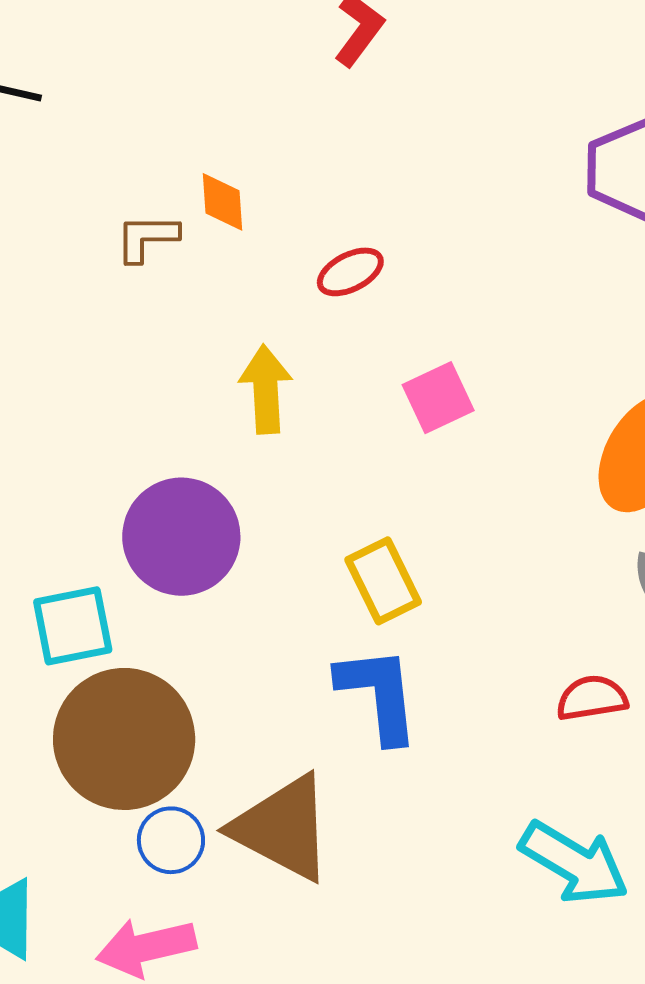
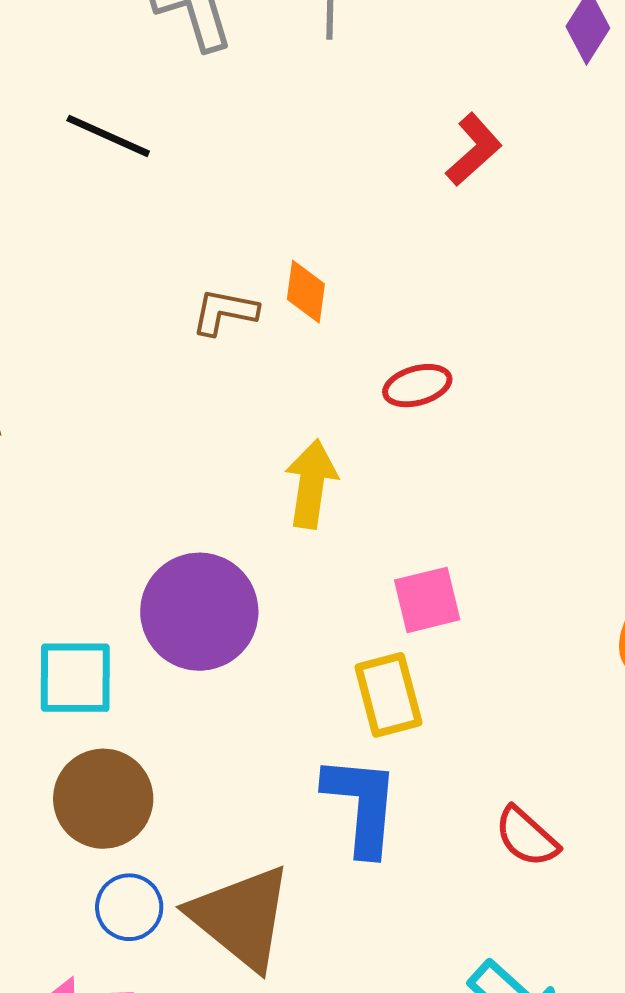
pink square: (438, 398) -> (427, 600), moved
red semicircle: (592, 698) -> (527, 837), moved, turned -140
brown circle: (124, 739) -> (103, 799), size x0.7

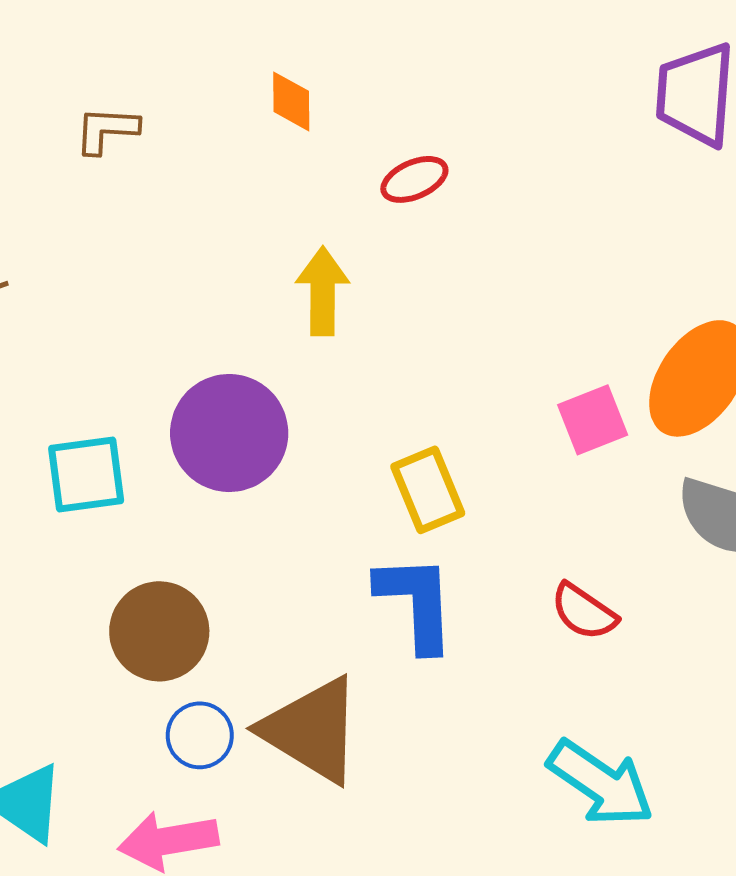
brown L-shape: (225, 312) -> (107, 130), moved
pink square: (427, 600) -> (593, 420), moved
cyan square: (75, 678) -> (86, 475), moved

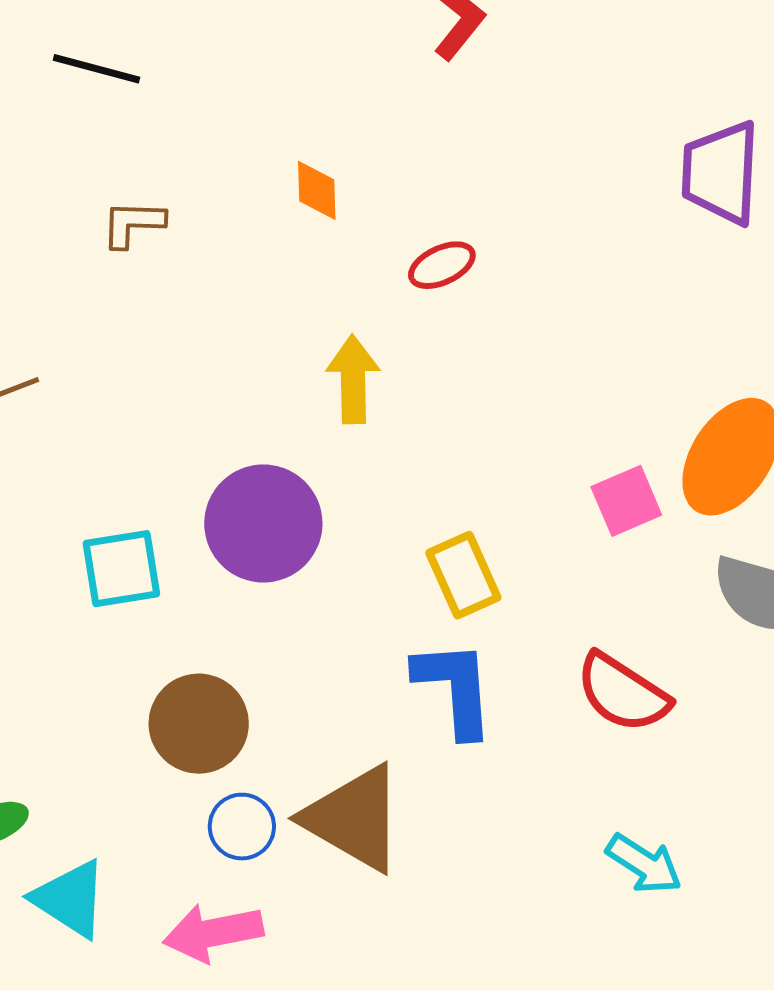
red semicircle: (584, 612) -> (623, 693), size x1.4
cyan arrow: (601, 783) -> (644, 864), size x0.7

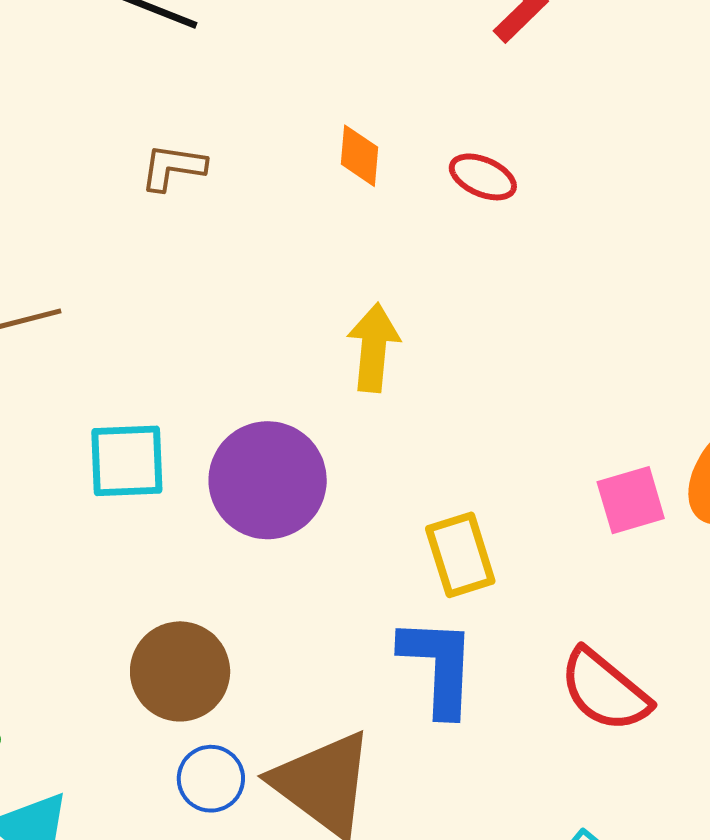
red ellipse: (442, 265) -> (483, 177), moved, turned 42
cyan square: (121, 569) -> (127, 461), moved

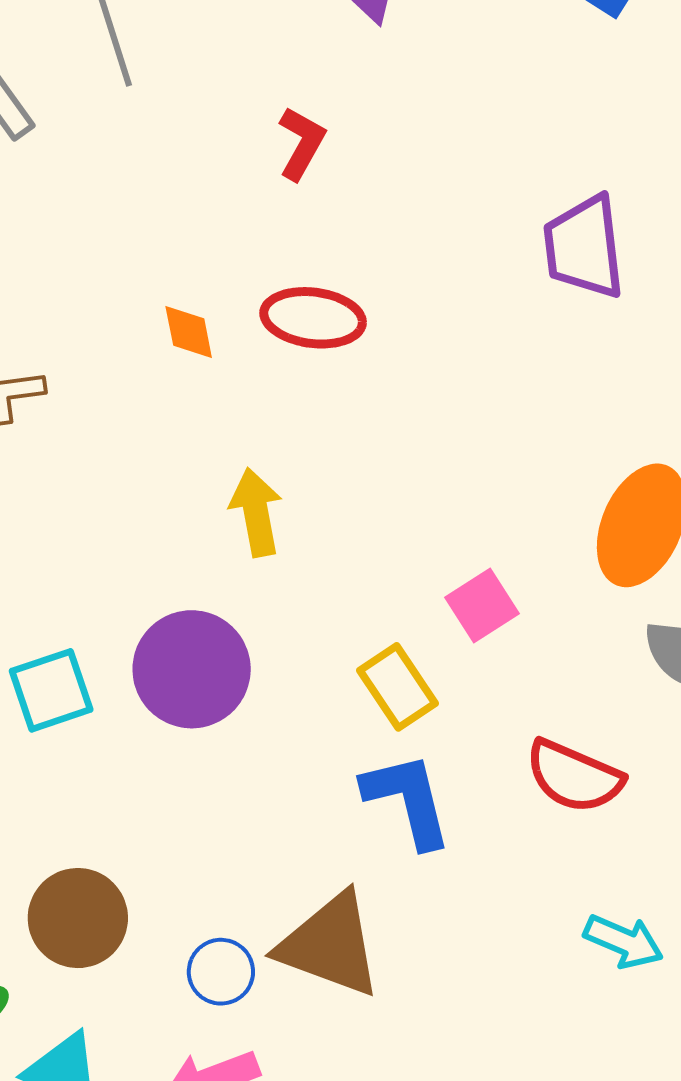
red ellipse: (483, 177) -> (313, 318), size x1.5
pink square: (631, 500) -> (482, 605), moved
brown circle: (180, 671) -> (78, 918), moved

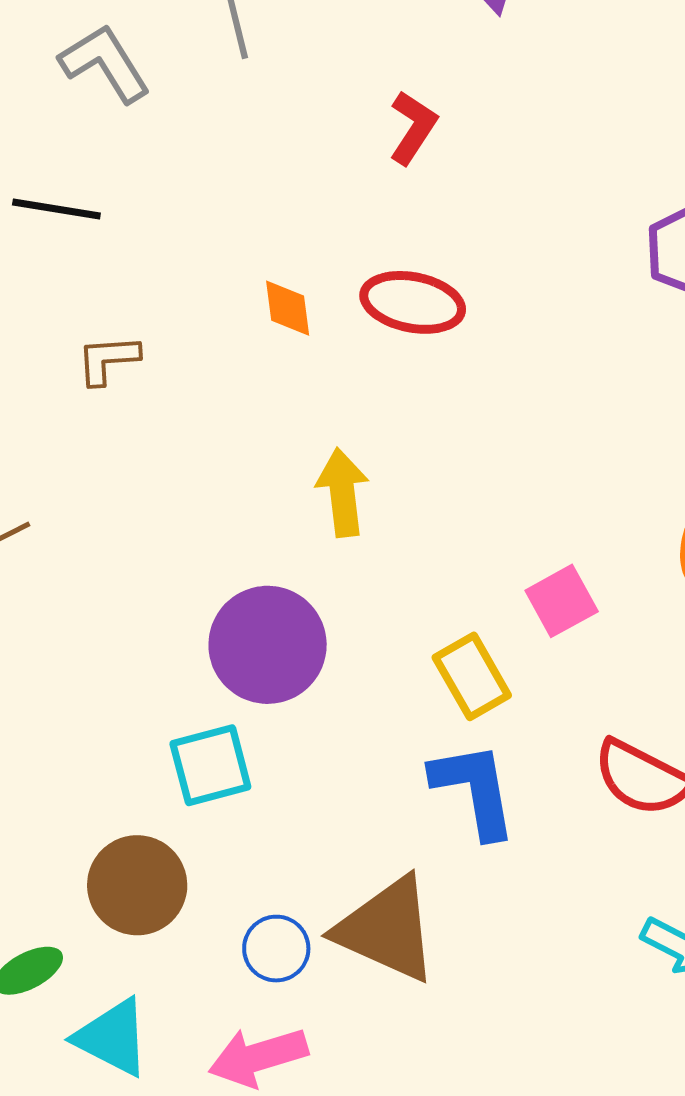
cyan square: (51, 690) -> (210, 765), moved

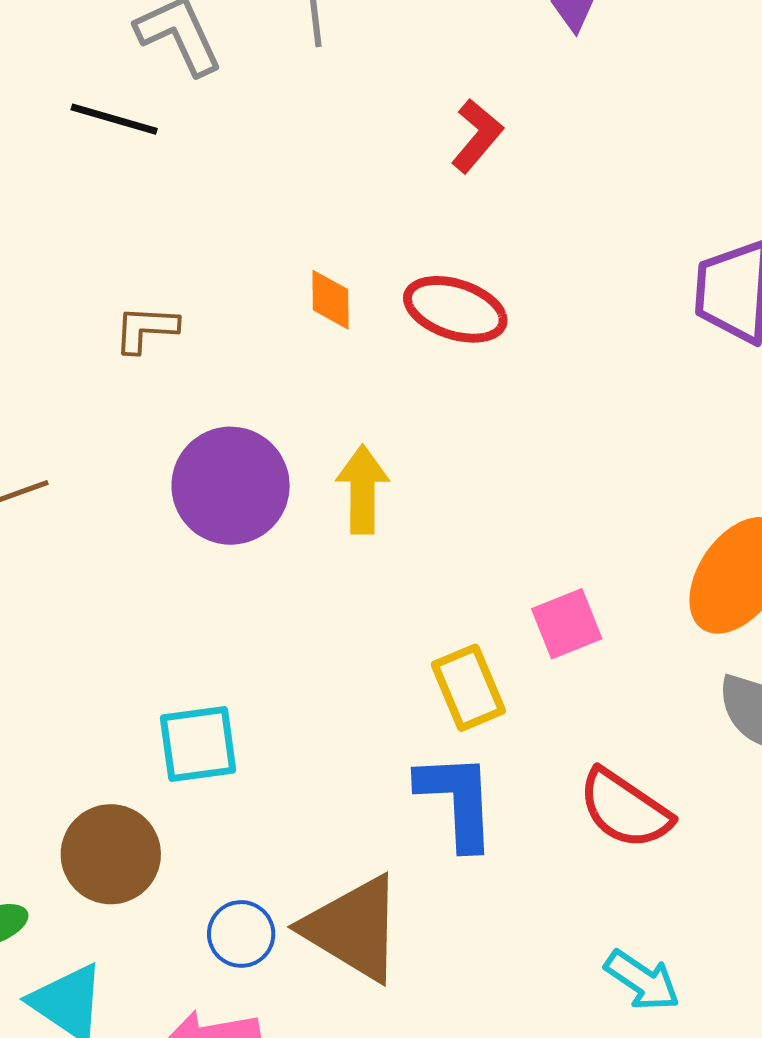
black line: (56, 209) -> (114, 119), moved
purple circle: (268, 645) -> (231, 486), moved

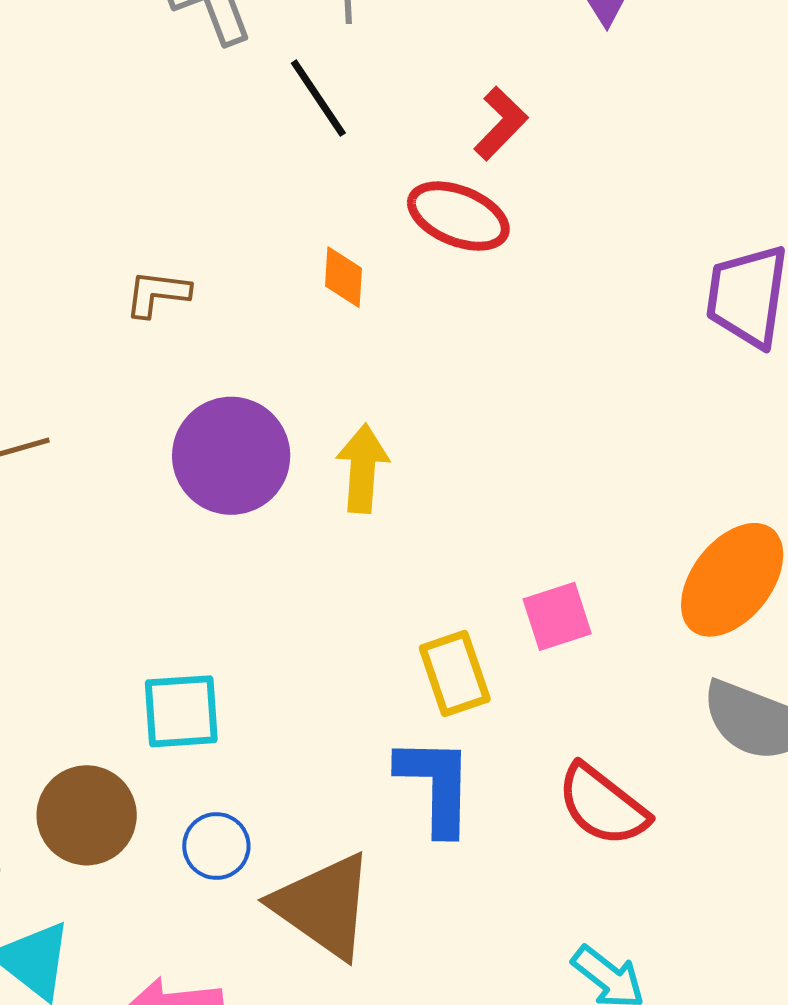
black line: (114, 119) -> (318, 98), moved, turned 36
red ellipse: (455, 309) -> (458, 216), moved
blue circle: (241, 934) -> (216, 846), moved

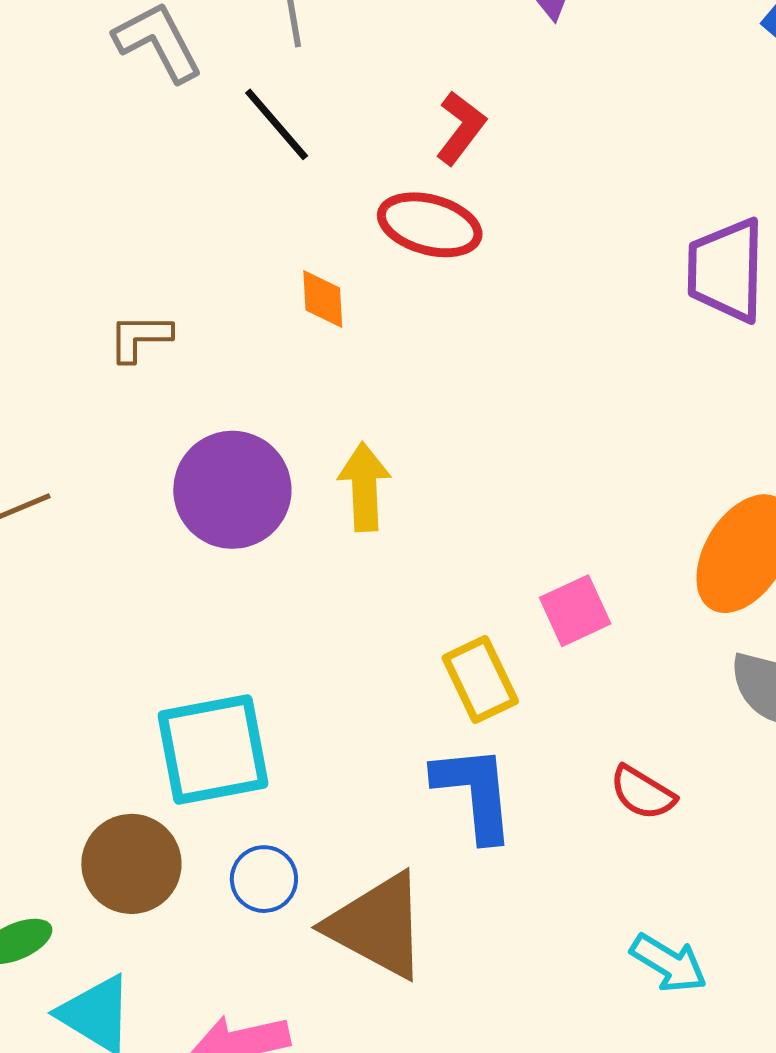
cyan square: (181, 711) -> (213, 749), size x1.4
red semicircle: (603, 805) -> (643, 793), size x0.7

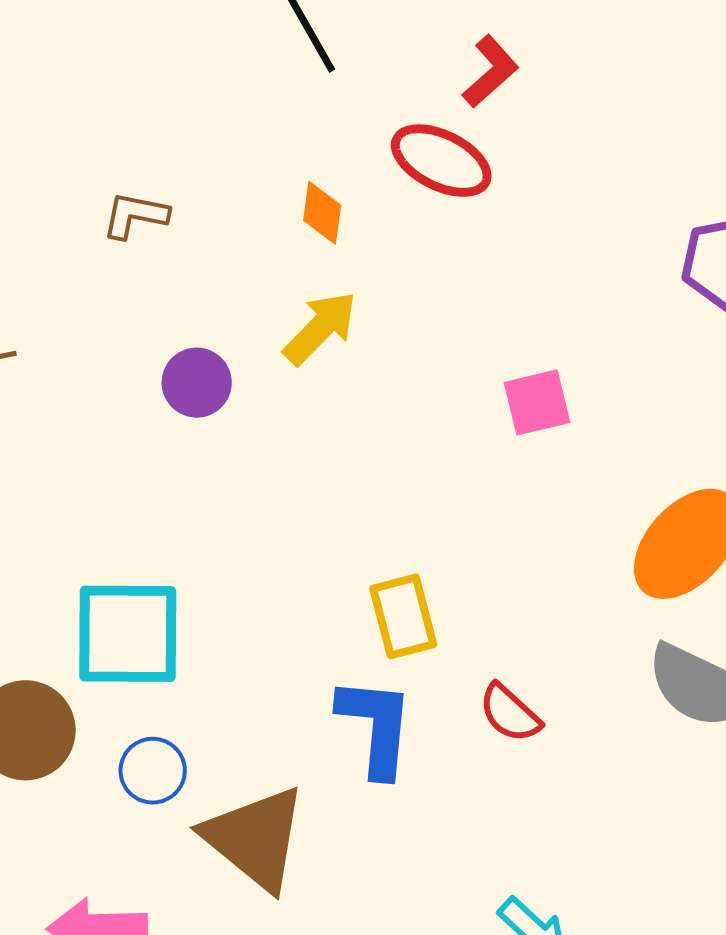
yellow arrow: (364, 487) -> (320, 328), moved, turned 36
purple circle: (232, 490) -> (197, 383), size x0.6
pink square: (575, 611) -> (537, 402), moved
red semicircle: (643, 793) -> (510, 713), moved

